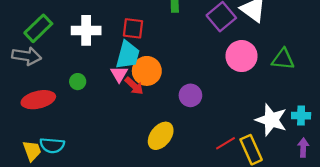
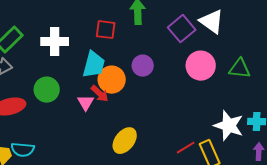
red square: (133, 28) -> (106, 30), moved
pink triangle: (119, 74) -> (86, 103), moved
green circle: (78, 82) -> (47, 90), size x1.6
purple circle: (190, 95) -> (143, 66), moved

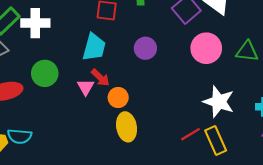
white cross: (55, 42) -> (35, 23), moved
orange circle: (112, 80) -> (118, 98), moved, size x0.7
white star: (229, 126) -> (219, 102), moved
yellow ellipse: (125, 141) -> (127, 127), turned -48

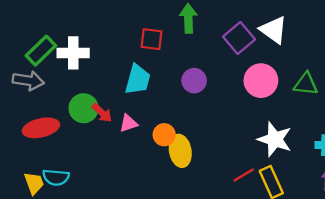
red arrow: (100, 78) -> (102, 113), moved
pink triangle: (86, 87) -> (128, 123), turned 42
yellow ellipse: (127, 127) -> (180, 151), moved

